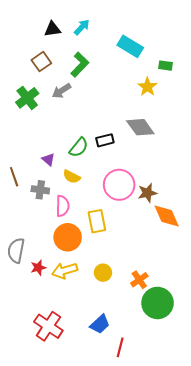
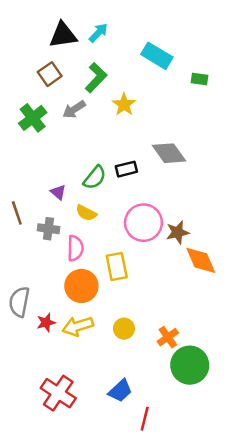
black triangle: (52, 29) -> (63, 35), size x1.4
yellow star: (147, 87) -> (124, 105), moved

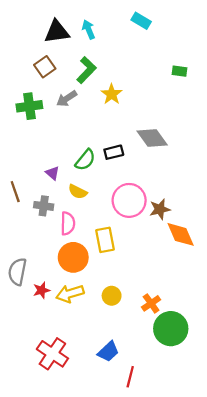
cyan arrow: (98, 33) -> (89, 30), turned -66
cyan rectangle: (157, 56) -> (141, 21), moved, size x0.7
green cross: (33, 118) -> (29, 106), turned 30

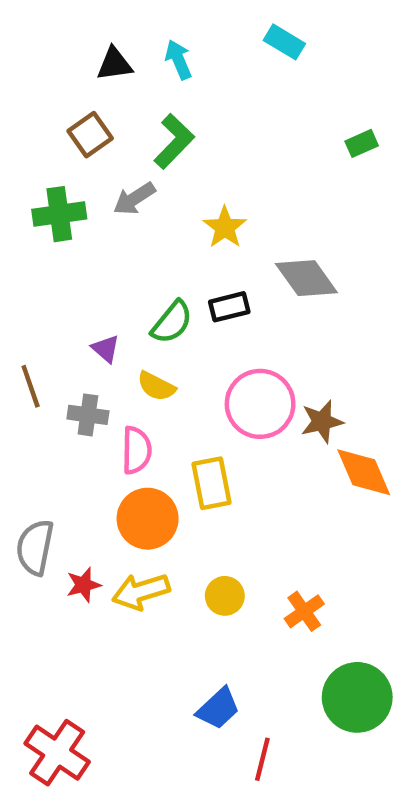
black triangle: (57, 32) -> (114, 64), size x0.7
green rectangle: (180, 71) -> (362, 143), turned -32
yellow star: (112, 94) -> (225, 227), moved
green circle: (171, 329) -> (357, 697), moved
red cross: (52, 354) -> (57, 753), moved

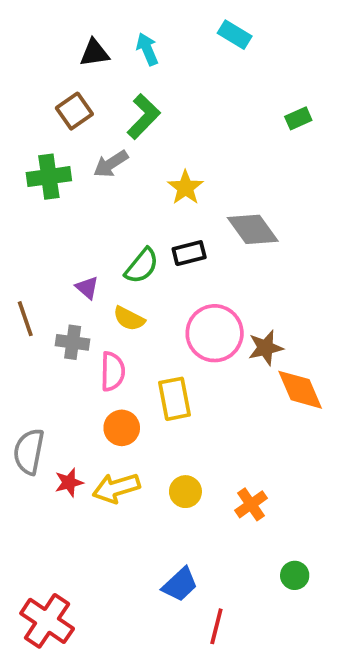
orange circle: (148, 519) -> (122, 428), size x0.7
green circle: (357, 697) -> (295, 575), size x0.5

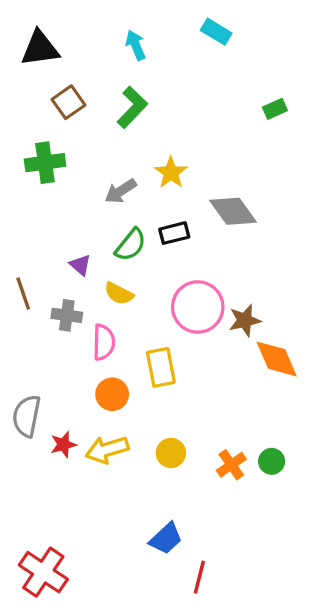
black triangle: (94, 53) -> (40, 48), moved, size x1.4
gray arrow: (111, 164) -> (121, 191), moved
green circle: (295, 575) -> (272, 461), moved

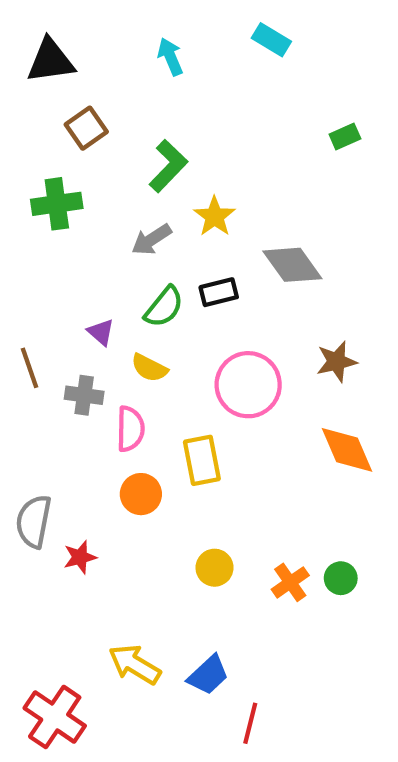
green L-shape: (132, 107) -> (168, 166), moved
brown star: (245, 320) -> (337, 362), moved
yellow arrow: (107, 450) -> (135, 664), moved, turned 48

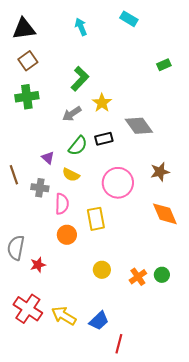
brown square: (86, 128) -> (28, 61), moved
red cross: (55, 717) -> (28, 309), moved

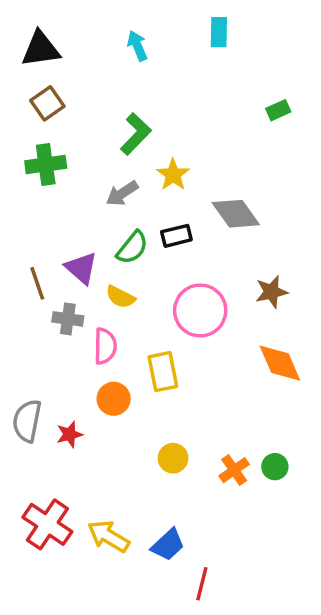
cyan rectangle: (129, 19) -> (219, 32), turned 60
purple triangle: (48, 158) -> (81, 268), size x1.5
brown line: (14, 175) -> (37, 283), moved
red star: (38, 265) -> (69, 434), moved

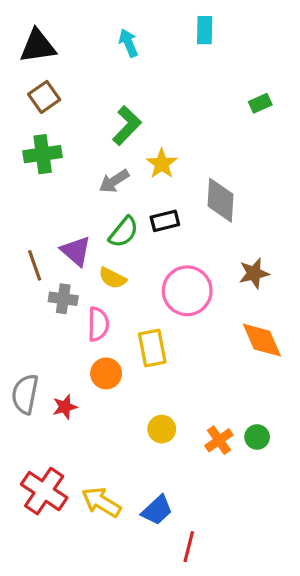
gray diamond: (236, 214) -> (221, 200), turned 39

